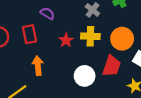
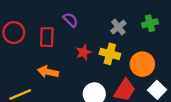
orange arrow: (38, 66) -> (48, 72), turned -84

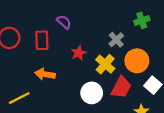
gray cross: (118, 27) -> (116, 40), moved
yellow cross: (110, 54) -> (105, 64), moved, turned 30

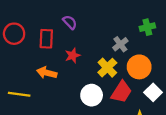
red star: (79, 53) -> (73, 55), moved
yellow line: (19, 98) -> (19, 94), turned 30

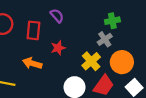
green cross: (147, 27) -> (112, 21), moved

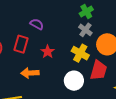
red rectangle: (33, 30) -> (21, 44), turned 30

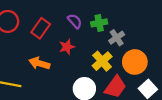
green cross: (86, 11) -> (99, 23), moved
purple semicircle: (37, 24) -> (75, 21), moved

